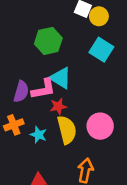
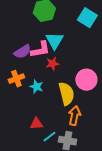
cyan triangle: (61, 78) -> (54, 41), turned 30
purple semicircle: (21, 92) -> (22, 52), turned 42
yellow semicircle: (67, 130) -> (66, 94), moved

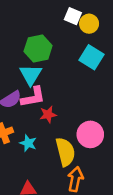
cyan triangle: (54, 41) -> (31, 75), moved

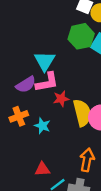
green hexagon: (38, 49) -> (81, 36), moved
yellow semicircle: (65, 152) -> (82, 113), moved

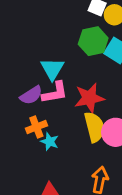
red star: (61, 99) -> (89, 98), moved, size x1.6
orange cross: (19, 116) -> (36, 127), moved

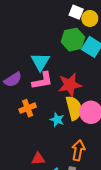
purple semicircle: (31, 95) -> (13, 80), moved
cyan star: (50, 142) -> (57, 120), moved

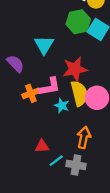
purple semicircle: (13, 80) -> (15, 64), turned -102
pink L-shape: (42, 81) -> (50, 87), moved

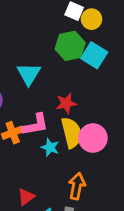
red star: (75, 69) -> (66, 103), size x0.7
red triangle: (42, 146) -> (26, 197), turned -32

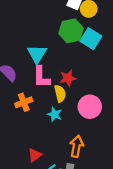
pink L-shape: (35, 125) -> (41, 77), moved, turned 100
yellow semicircle: (71, 133) -> (60, 94), moved, size x0.7

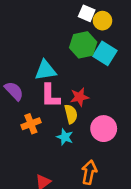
cyan triangle: (37, 54) -> (45, 70), turned 50

